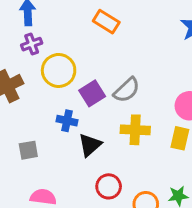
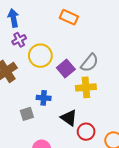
blue cross: (67, 121) -> (44, 98), moved
yellow cross: (135, 130) -> (86, 87), moved
black triangle: (90, 145) -> (69, 118), moved, turned -36

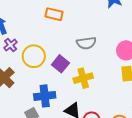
gray semicircle: (90, 63) -> (86, 43), moved, turned 54
blue cross: (44, 98) -> (45, 96), size x1.5

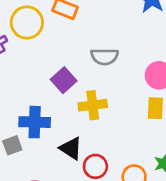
yellow circle: (34, 56) -> (27, 23), moved

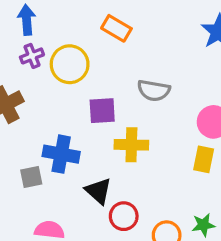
yellow circle: (27, 23) -> (70, 64), moved
purple square: (64, 80) -> (102, 111), turned 30

